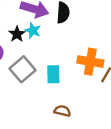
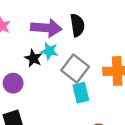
gray square: (23, 69) -> (75, 69), moved

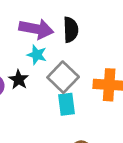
black star: (33, 58) -> (19, 80), moved

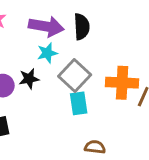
cyan star: (37, 55) -> (47, 53), turned -30
black star: (19, 80) -> (29, 79), turned 30

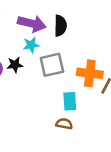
gray square: (75, 76) -> (52, 65), turned 30
cyan rectangle: (79, 103) -> (70, 101), moved

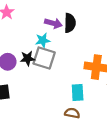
purple arrow: (32, 24) -> (53, 23), moved, size x0.7
gray square: (52, 65) -> (44, 58), moved, turned 30

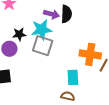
cyan star: (43, 40) -> (42, 30), size x1.5
black star: (28, 58) -> (19, 34), moved

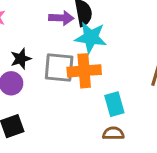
cyan star: (42, 30) -> (91, 37), moved, turned 30
orange cross: (90, 54) -> (84, 71), moved

